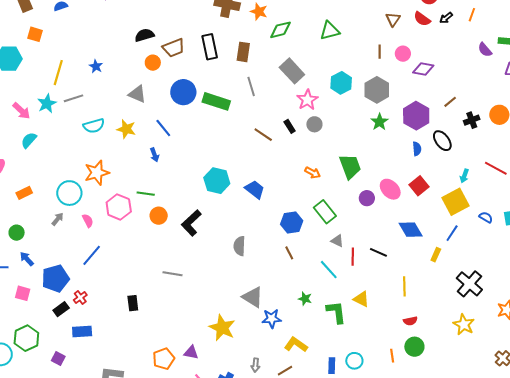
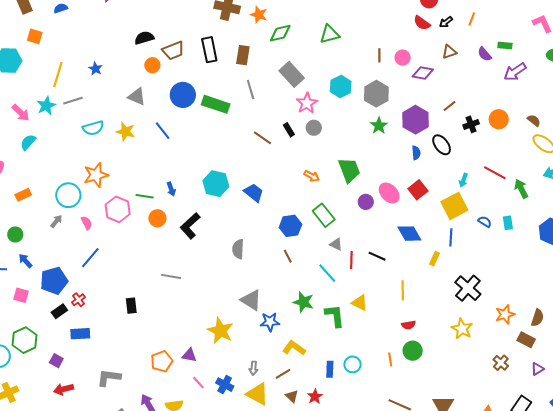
brown triangle: (393, 19) -> (449, 52), moved, turned 35
blue arrow: (154, 155) -> (171, 189), moved
blue line: (452, 233) -> (451, 237), turned -30
green star: (305, 299) -> (303, 302), size x1.5

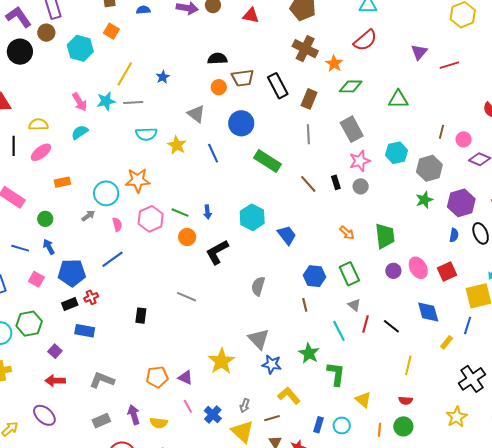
black rectangle: (209, 50) -> (278, 86), turned -30
green rectangle: (216, 104) -> (267, 161), moved
yellow triangle: (360, 303) -> (363, 400), moved

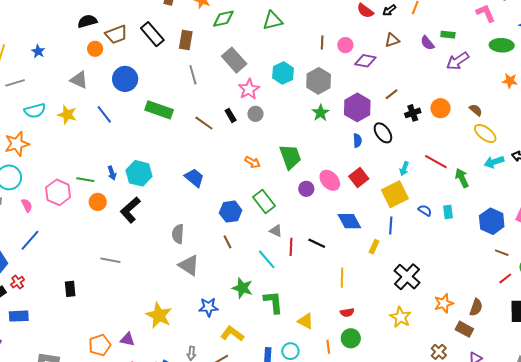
orange star: (138, 180) -> (17, 144), moved
cyan hexagon: (252, 217) -> (139, 173), moved
gray triangle: (259, 339) -> (189, 265), moved

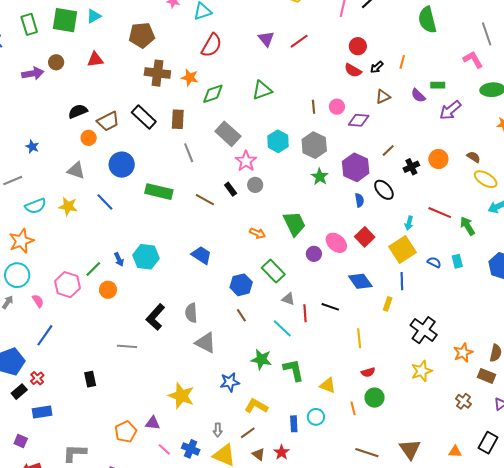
green line: (85, 180) -> (93, 269), turned -48
black L-shape: (130, 210) -> (155, 317), moved
yellow star: (401, 317) -> (422, 371), turned 30

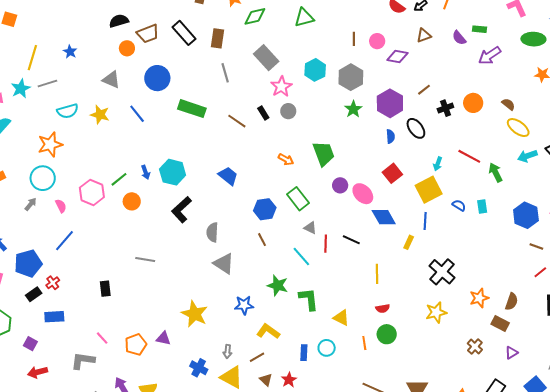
pink ellipse: (336, 243) -> (363, 194), moved
black L-shape: (155, 317) -> (181, 210), moved
pink line: (164, 449) -> (102, 338), moved

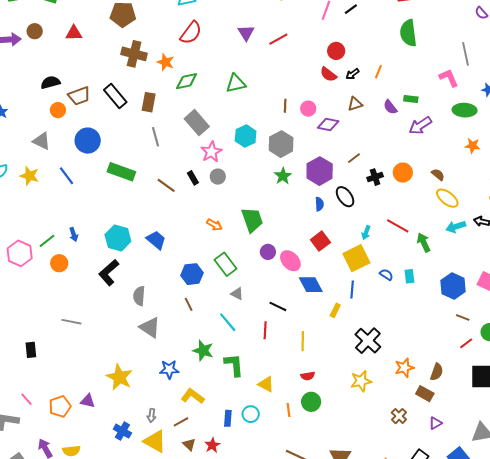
cyan hexagon: (173, 172) -> (118, 238), moved
red line: (326, 244) -> (265, 330), moved

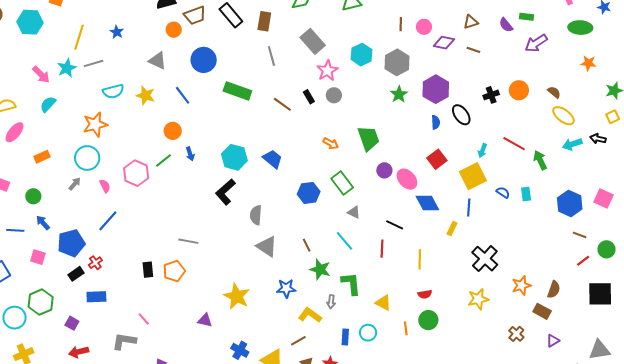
brown line: (354, 158) -> (473, 50), moved, turned 56
orange circle: (59, 263) -> (173, 131), moved
brown line: (189, 304) -> (307, 245), moved
orange pentagon: (60, 406) -> (174, 271), moved
gray arrow: (152, 415) -> (331, 302), moved

